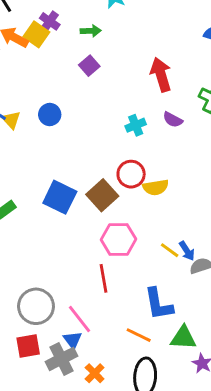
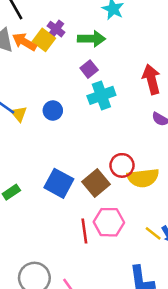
green arrow: (91, 31) -> (91, 39), size x1.5
cyan cross: (136, 125) -> (101, 95), moved, size x1.5
yellow semicircle: (156, 187) -> (143, 178), size x1.4
red line: (104, 278) -> (84, 231), moved

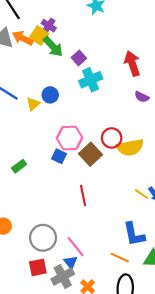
green arrow: (91, 39) -> (53, 47), moved, turned 50
yellow triangle: (19, 114) -> (33, 104), moved, turned 32
blue square: (59, 183) -> (59, 156), size x0.6
pink hexagon: (109, 222) -> (70, 138), moved

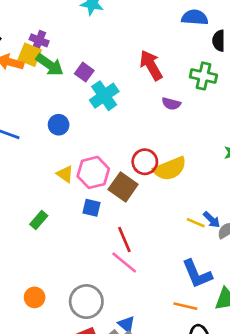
yellow triangle: (33, 104) -> (65, 174), moved, turned -32
blue square: (59, 156) -> (91, 208), moved
pink line: (76, 247) -> (124, 262), moved

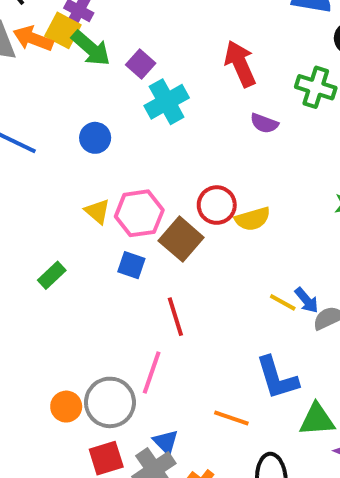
yellow semicircle: (170, 169) -> (253, 219), size x0.7
pink line: (124, 262) -> (152, 372), moved, turned 64
orange circle: (35, 297) -> (66, 407), moved
orange line: (185, 306) -> (231, 418), moved

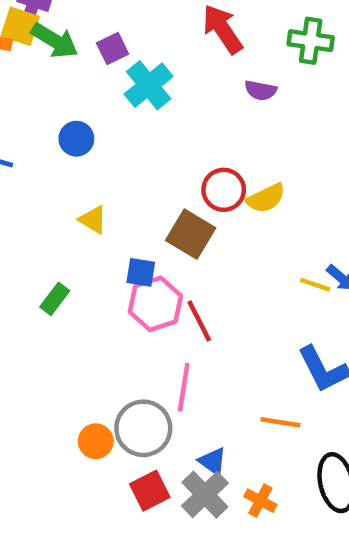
purple square: (141, 64) -> (113, 48), turned 32
pink hexagon: (139, 213) -> (155, 304), moved

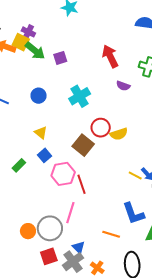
cyan cross: (149, 85) -> (80, 96), moved
blue square: (141, 272) -> (44, 155), moved, turned 32

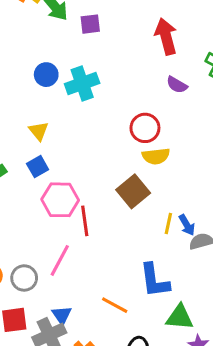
cyan cross: (80, 96) -> (82, 83), moved
red circle: (101, 128) -> (145, 128), moved
brown square: (83, 145) -> (133, 191), moved
yellow line: (135, 175) -> (168, 224), turned 64
gray circle: (50, 228) -> (24, 278), size x0.7

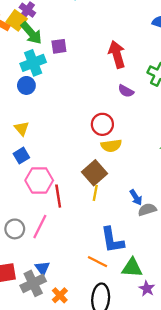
cyan cross: (82, 83) -> (33, 63), moved
yellow line: (168, 224) -> (95, 193), moved
gray circle: (24, 278) -> (15, 229), moved
orange line: (115, 305) -> (98, 262), moved

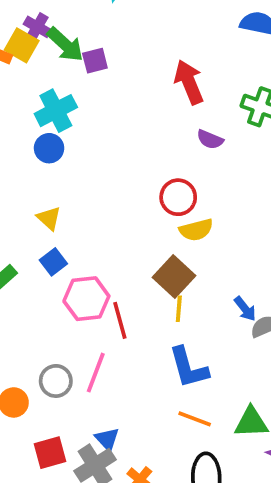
green arrow: (31, 33) -> (65, 45), moved
purple square: (59, 46) -> (95, 61), moved
blue L-shape: (112, 240) -> (189, 368), moved

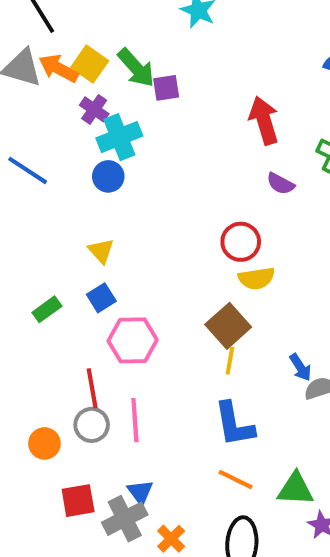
purple cross: (37, 27) -> (94, 109), moved
red line: (120, 320) -> (92, 388), moved
pink line: (96, 373) -> (135, 420), turned -30

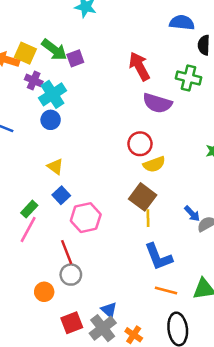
purple semicircle: (281, 184) -> (157, 103), size x1.6
pink line: (135, 420) -> (28, 229), moved, turned 44

